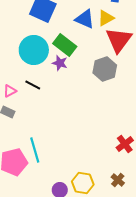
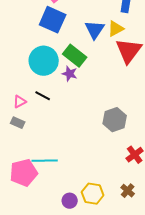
blue triangle: (85, 19) -> (95, 30), turned 40
gray hexagon: (105, 69) -> (115, 120), moved
cyan line: (35, 150) -> (45, 161), turned -75

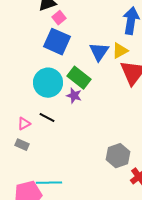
gray hexagon: (115, 120) -> (118, 156), moved

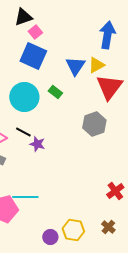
green rectangle: (79, 78) -> (55, 92), size x0.6
purple star: (74, 96) -> (37, 144), moved
gray hexagon: (118, 156) -> (94, 124), moved

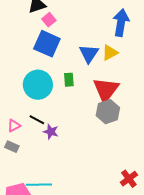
red triangle: (109, 87) -> (106, 90), moved
green rectangle: (55, 92) -> (69, 80), turned 48

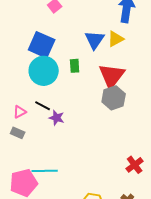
blue square: (47, 44) -> (42, 45), moved

